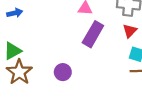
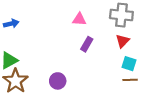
purple rectangle: (93, 34) -> (87, 44), size x0.6

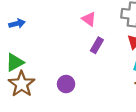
pink triangle: (79, 19) -> (89, 19), turned 32

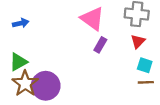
pink triangle: (89, 19) -> (92, 19), size x1.6
purple circle: (66, 84) -> (46, 86), moved, size x1.6

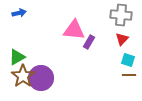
pink triangle: (92, 19) -> (74, 30), moved, turned -30
blue arrow: (21, 23) -> (19, 13), moved

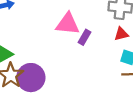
red triangle: (122, 39) -> (121, 34), turned 32

